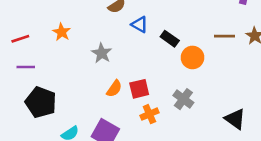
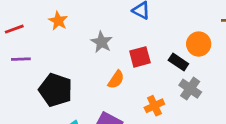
black rectangle: (170, 39) -> (178, 62), moved
red square: (139, 89) -> (140, 57), moved
black pentagon: (41, 102) -> (56, 90), moved

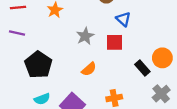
red square: (140, 57) -> (114, 42), moved
gray cross: (190, 89) -> (161, 94), moved

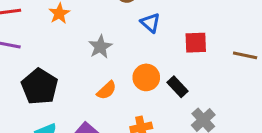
red square: (114, 42) -> (196, 43), moved
orange circle: (162, 58) -> (146, 77), moved

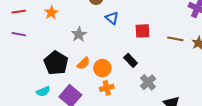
orange circle: (146, 77) -> (102, 68), moved
black pentagon: (40, 87) -> (56, 63), moved

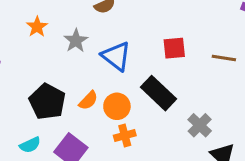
blue triangle: (112, 18) -> (116, 56), moved, size x1.5
gray star: (79, 34) -> (76, 41), moved
black rectangle: (131, 60) -> (159, 93), size x1.6
gray cross: (148, 82) -> (200, 125), moved

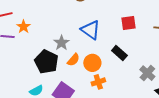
orange star: (37, 27) -> (24, 27), moved
gray star: (76, 41) -> (61, 43), moved
black rectangle: (159, 93) -> (119, 53), size x0.7

